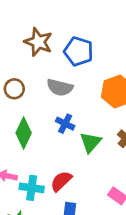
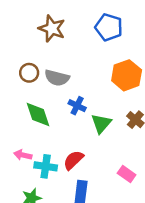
blue pentagon: (79, 51) -> (109, 27), moved
gray semicircle: (60, 87) -> (57, 78), moved
green diamond: (24, 133) -> (38, 115), turned -44

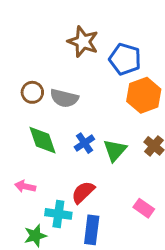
blue pentagon: (109, 27) -> (125, 59), moved
brown star: (52, 28) -> (83, 42), moved
blue cross: (77, 106) -> (84, 143), moved, turned 30
cyan cross: (46, 166) -> (58, 214), moved

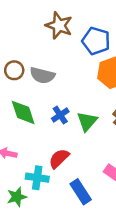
blue rectangle: (92, 230) -> (81, 192), moved, turned -40

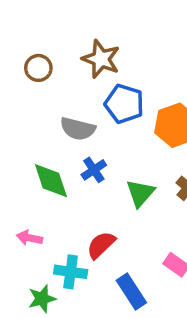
blue pentagon: (96, 41) -> (124, 104), moved
brown circle: (14, 70) -> (38, 68), moved
blue cross: (60, 115) -> (94, 170), moved

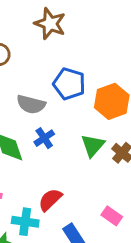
brown star: (101, 59) -> (50, 24), moved
green triangle: (140, 193) -> (93, 145), moved

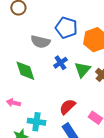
blue cross: (44, 138) -> (60, 63), moved
red semicircle: (50, 200) -> (67, 107), moved

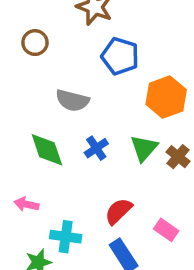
blue pentagon: (66, 28) -> (120, 56), moved
blue cross: (60, 63) -> (96, 148), moved

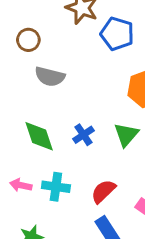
blue pentagon: (120, 56) -> (117, 34), moved
gray semicircle: (72, 100) -> (50, 77), moved
cyan cross: (66, 237) -> (56, 187), moved

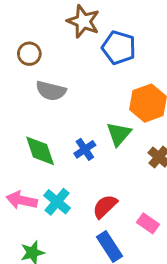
green triangle: (126, 135) -> (119, 134), moved
pink arrow: (21, 185) -> (22, 200), size x1.4
cyan cross: (56, 187) -> (57, 202), turned 32

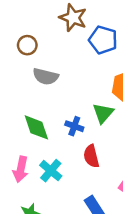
blue cross: (85, 149) -> (74, 126), turned -36
pink arrow: (22, 200) -> (21, 169), turned -90
red semicircle: (105, 206) -> (91, 156), moved, turned -60

